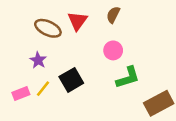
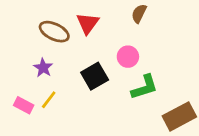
brown semicircle: (113, 15) -> (139, 14), moved
black square: (71, 80) -> (95, 76), moved
pink rectangle: (21, 93) -> (24, 105), turned 49

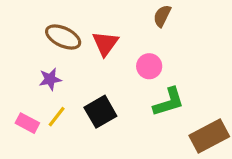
red triangle: (88, 23) -> (105, 43), moved
purple star: (43, 68) -> (50, 79), turned 30
black square: (95, 76) -> (100, 112), moved

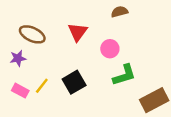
brown semicircle: (162, 16) -> (119, 12), turned 49
brown ellipse: (63, 37) -> (32, 34), moved
purple star: (50, 79) -> (18, 58), moved

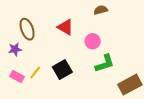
red triangle: (78, 32) -> (65, 27), turned -36
brown ellipse: (32, 34) -> (27, 29), turned 45

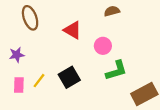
brown ellipse: (27, 29) -> (30, 18), moved
pink rectangle: (17, 77) -> (19, 85), turned 64

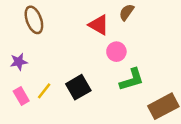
brown semicircle: (112, 11) -> (127, 12), turned -40
red triangle: (73, 30) -> (99, 25), moved
pink rectangle: (19, 85) -> (21, 96), turned -32

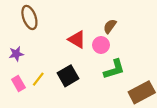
brown semicircle: (127, 12) -> (110, 26), moved
red triangle: (99, 25) -> (77, 39), moved

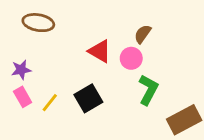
brown ellipse: (29, 17) -> (38, 23), turned -60
green L-shape: (114, 69) -> (148, 90), turned -45
pink rectangle: (18, 84) -> (23, 97), moved

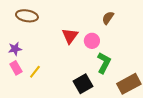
brown semicircle: (143, 34) -> (108, 18), moved
red triangle: (100, 51) -> (70, 36), turned 36
black square: (88, 98) -> (83, 84), moved

